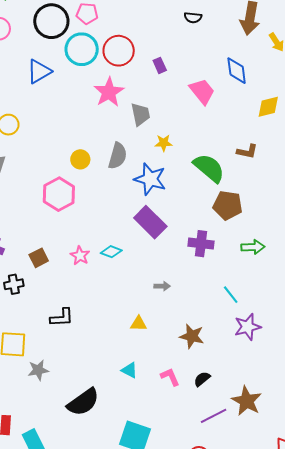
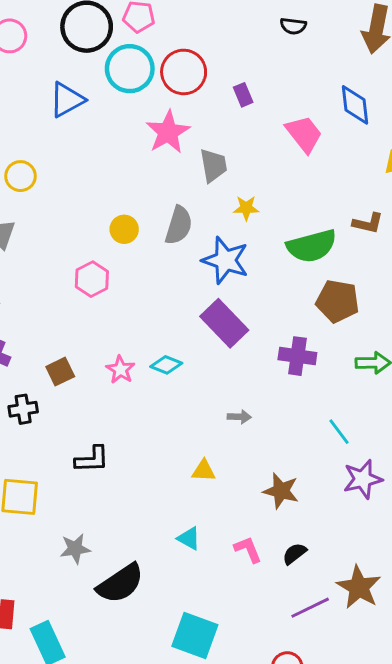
green semicircle: (209, 168) -> (312, 246), turned 124
pink hexagon: (59, 194) -> (92, 279), size x0.7
gray star: (38, 370) -> (75, 549), moved

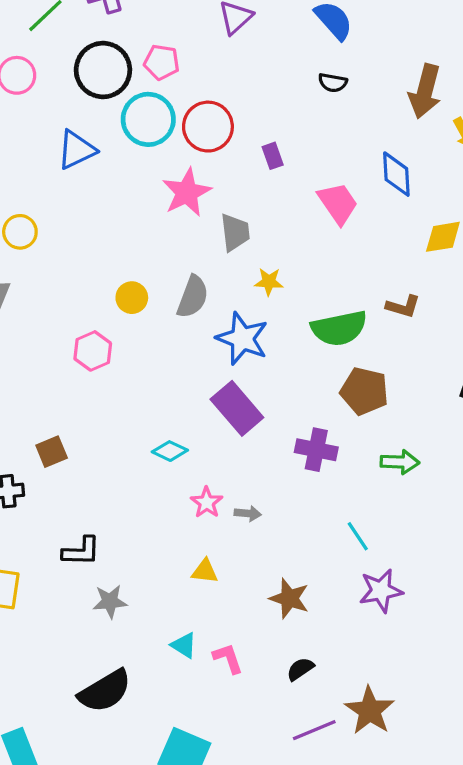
pink star: (120, 370) -> (207, 502), moved
gray star: (75, 549) -> (110, 601), moved
pink L-shape: (248, 549) -> (228, 658), moved

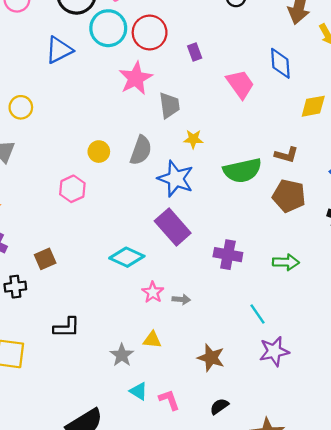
brown pentagon: (364, 391) -> (289, 196), moved
cyan diamond: (170, 451) -> (127, 257), size x1.4
gray star: (110, 601) -> (122, 355), moved, turned -30

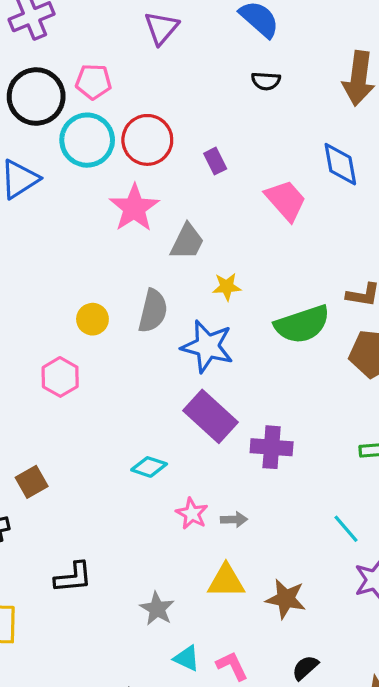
gray trapezoid: (169, 105) -> (187, 242), turned 40
purple cross: (228, 255) -> (272, 447), moved
cyan diamond: (127, 257) -> (149, 467), size x0.7
yellow triangle: (152, 340) -> (226, 581), moved, size x1.4

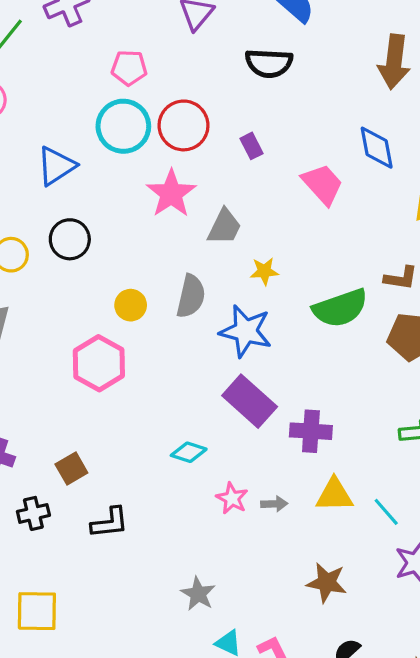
black semicircle: (266, 81) -> (269, 63), moved, size x1.6
black circle: (36, 97) -> (70, 239), moved, size x0.7
pink hexagon: (60, 377) -> (99, 363), size x1.4
black L-shape: (73, 577) -> (110, 523), moved
yellow triangle: (226, 581) -> (334, 495), moved

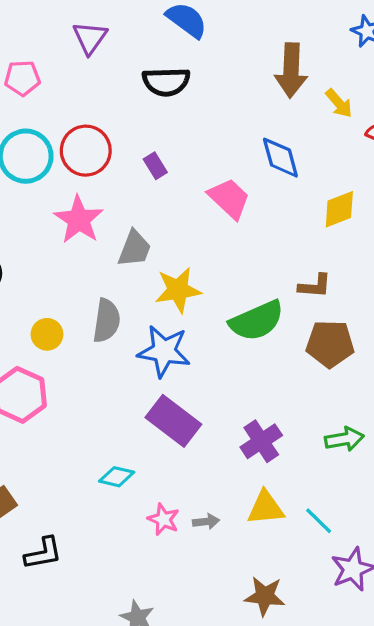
pink pentagon: (129, 68) -> (22, 78), moved
yellow star: (264, 271) -> (178, 290), size x1.6
purple cross: (311, 431) -> (261, 441), moved, turned -33

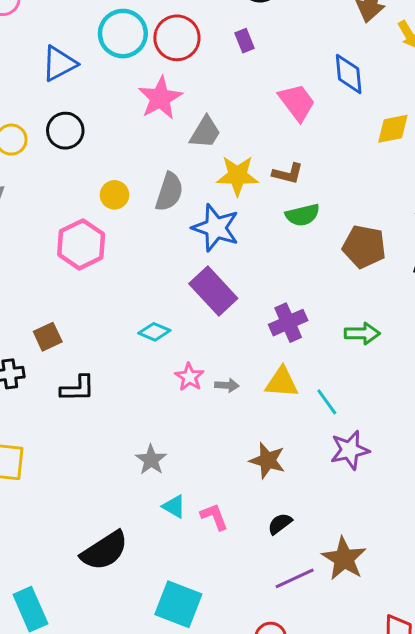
purple rectangle: (155, 166) -> (245, 41), moved
brown L-shape: (315, 286) -> (288, 174), moved
green semicircle: (257, 321) -> (303, 215), size x0.7

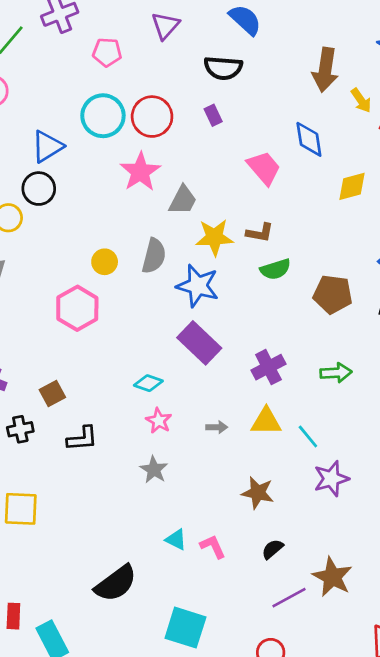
black circle: (65, 131) -> (39, 189), moved
pink star: (189, 377) -> (159, 421), moved
gray star: (151, 460) -> (154, 470), moved

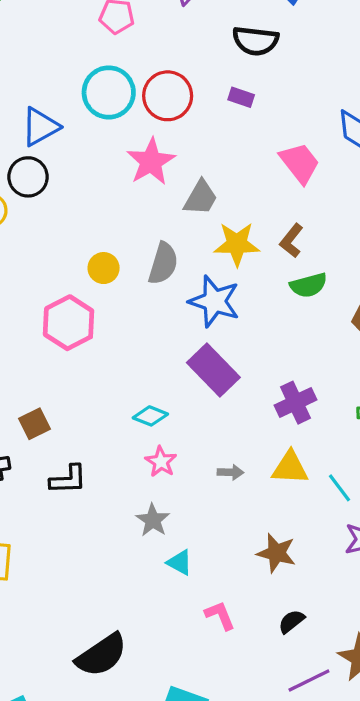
purple rectangle: (213, 115) -> (241, 97), turned -48
brown L-shape: (260, 233) -> (291, 241), turned 116
cyan triangle: (176, 540) -> (180, 562), moved

